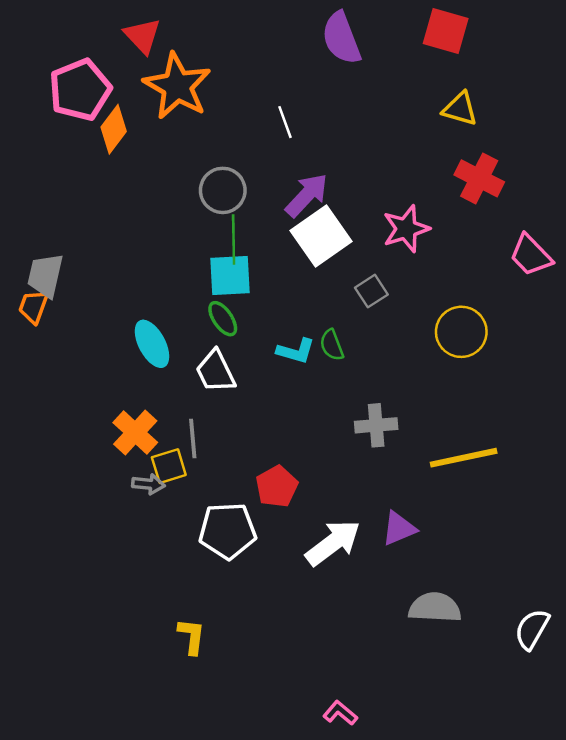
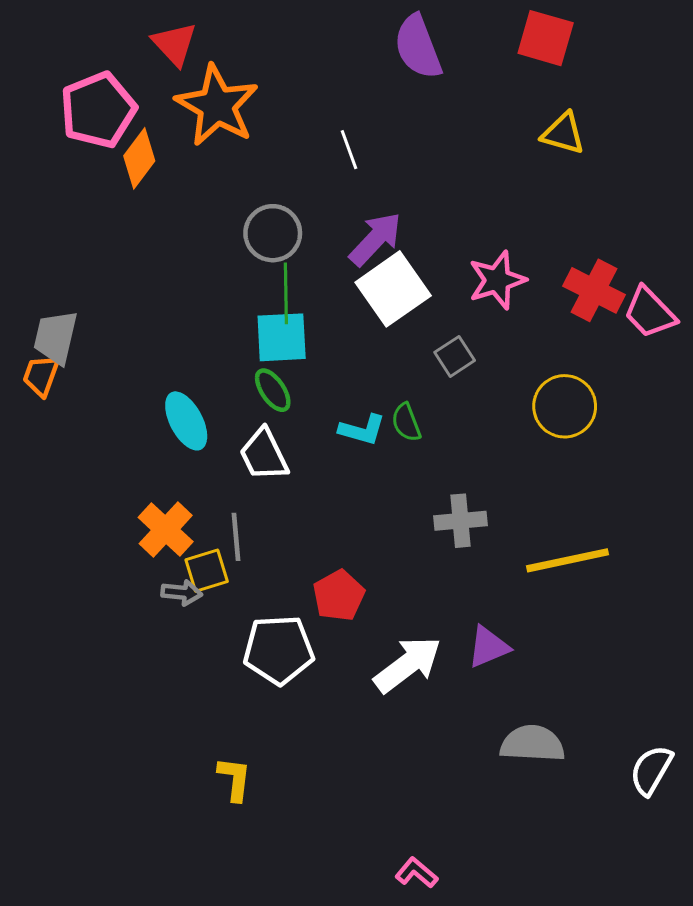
red cross: (479, 178) -> (594, 290), moved

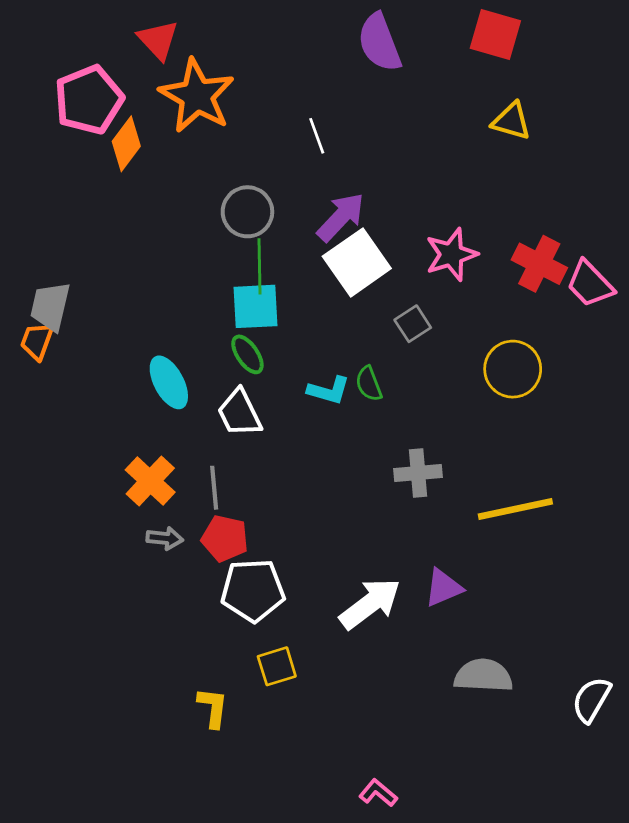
yellow square: (207, 571) -> (277, 666), moved
red pentagon: (339, 596) -> (225, 538), moved, turned -30

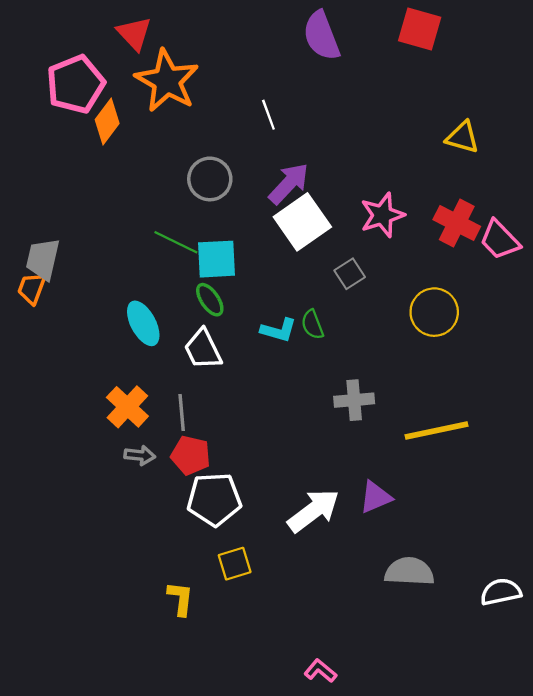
yellow triangle: (511, 121) -> (462, 137), moved
green line: (259, 266) -> (176, 242), moved, turned -63
white semicircle: (591, 700) -> (501, 592), turned 48

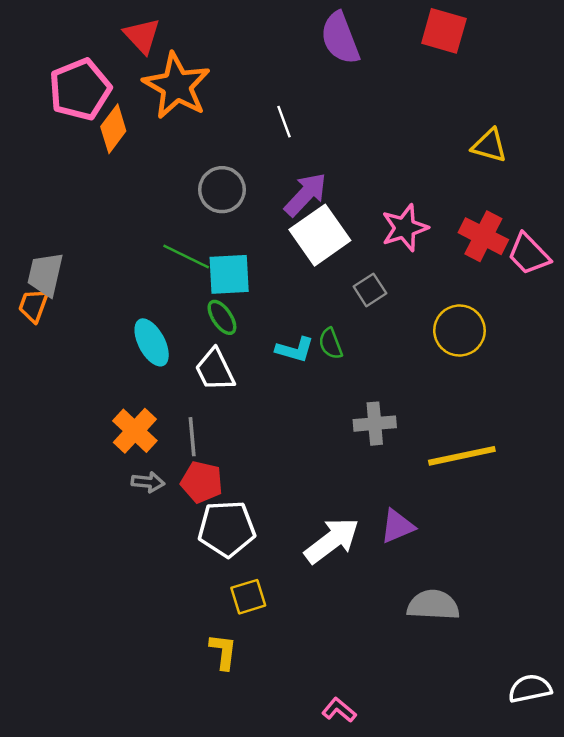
white semicircle: (501, 592) -> (530, 689), moved
yellow L-shape: (180, 599) -> (223, 652), moved

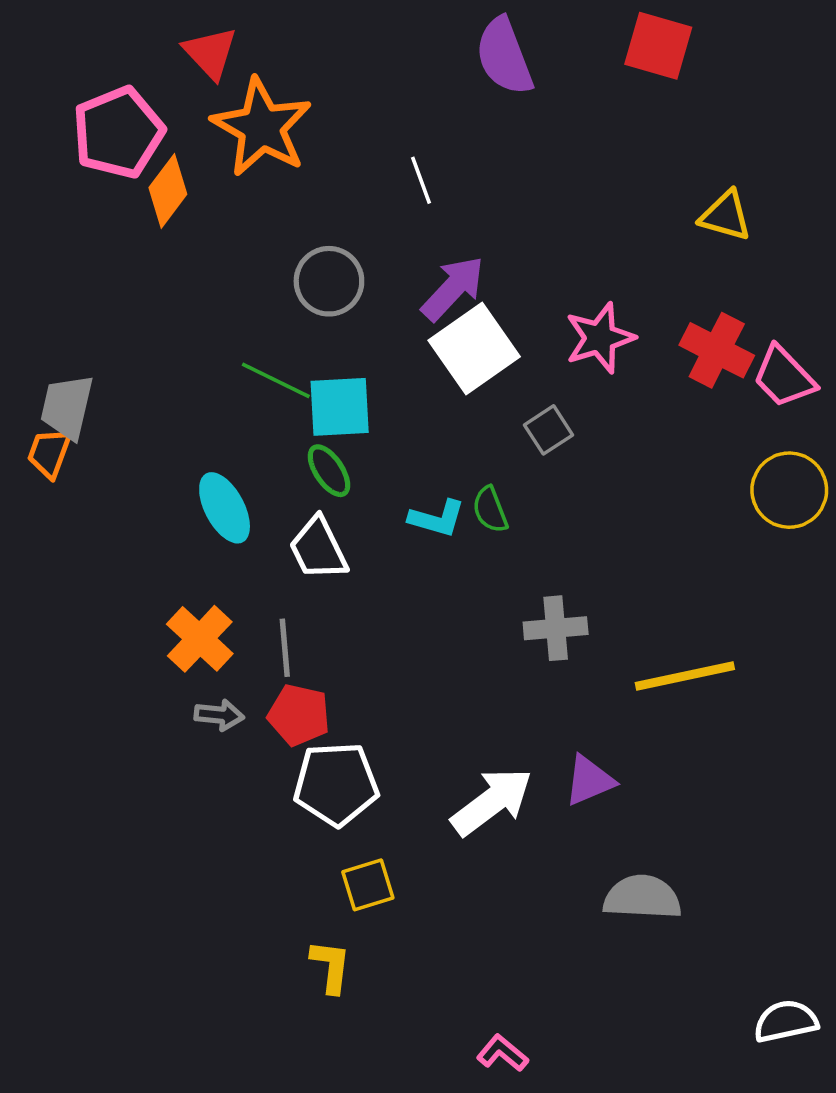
yellow circle: (459, 330) -> (789, 490), moved

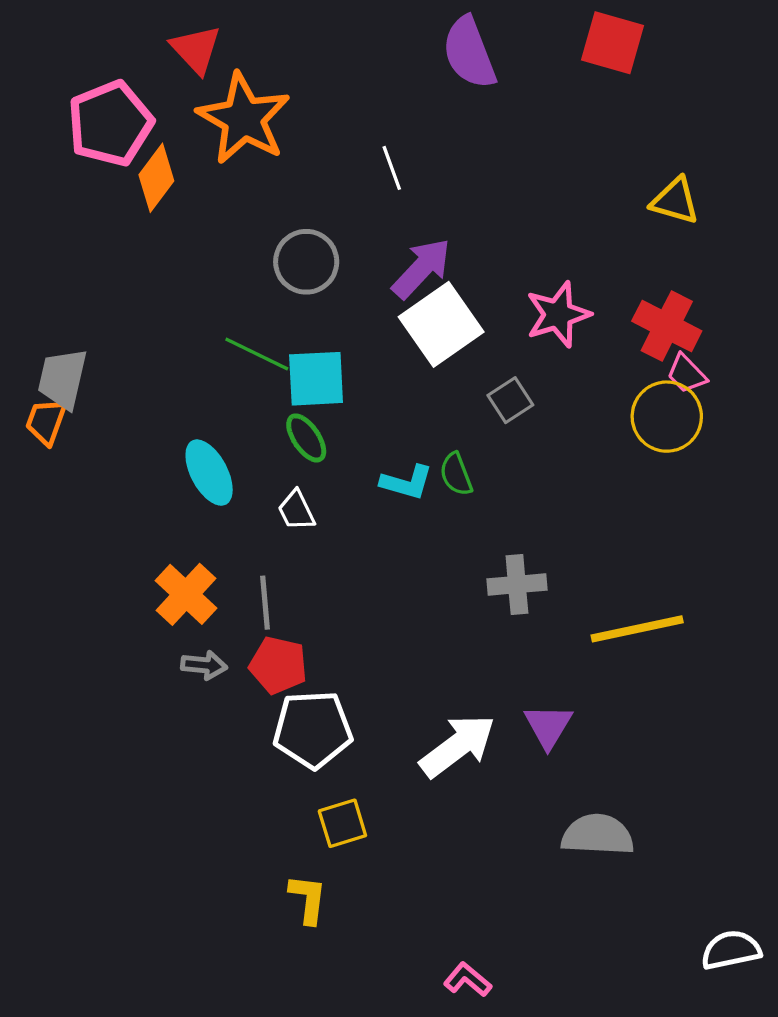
pink trapezoid: (784, 377) -> (687, 374), moved, size x0.7
yellow circle: (789, 490) -> (667, 417), moved
white trapezoid: (318, 549) -> (296, 510), size x0.7
purple triangle: (589, 780) -> (548, 726), turned -36

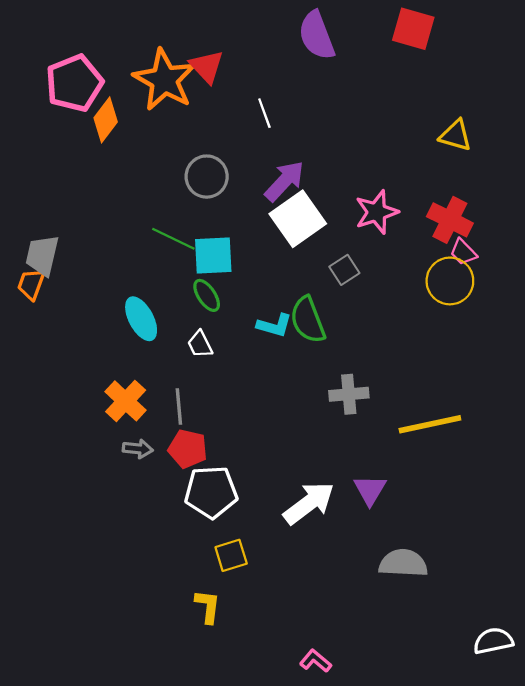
red triangle: (196, 49) -> (207, 67), moved
green semicircle: (456, 474) -> (308, 320), size x1.6

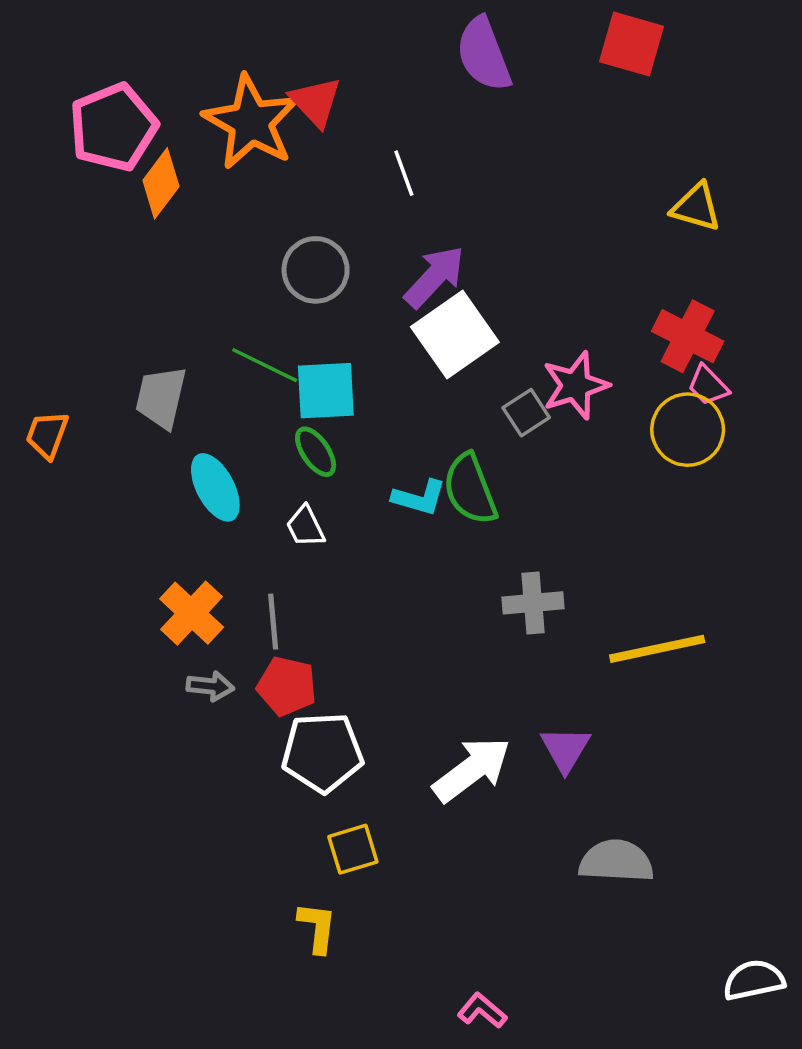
pink star: (377, 212) -> (575, 385), moved
gray trapezoid: (42, 255) -> (161, 397), moved

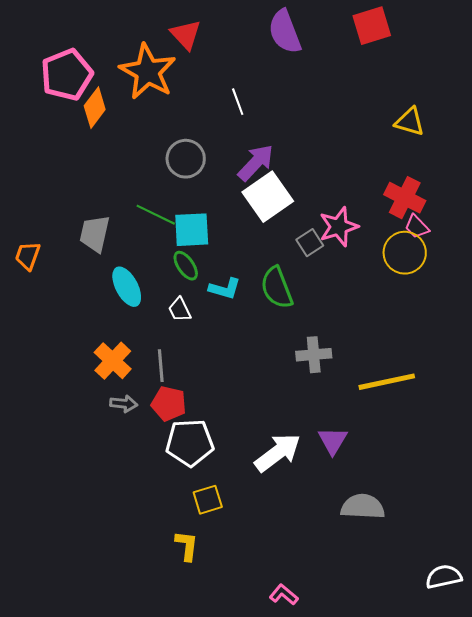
red square: (632, 44) -> (372, 26), turned -33
red triangle: (316, 102) -> (186, 35), moved
cyan L-shape: (419, 498) -> (225, 289), moved

